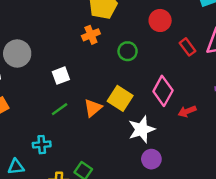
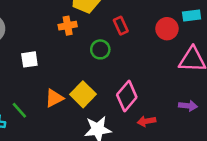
red circle: (160, 20) -> (167, 29), moved
red rectangle: (187, 47) -> (121, 26), moved
green line: (60, 109) -> (19, 110), moved, turned 72

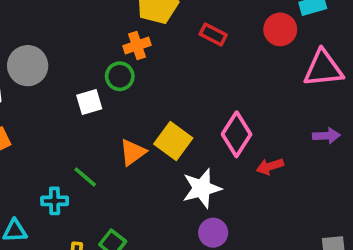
red rectangle: (121, 26) -> (213, 34), turned -30
green circle: (100, 49) -> (120, 76), moved

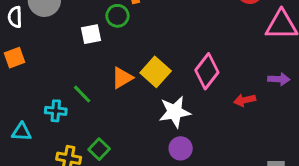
red arrow: (270, 166) -> (245, 100), moved

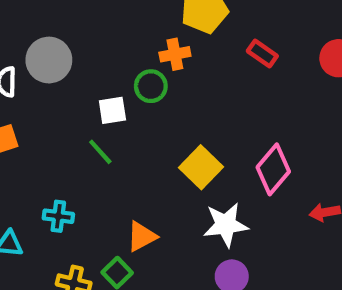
orange triangle: (122, 78) -> (142, 236), moved
green line: (82, 94) -> (100, 152), moved

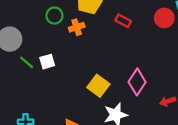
green circle: (151, 86) -> (54, 16), moved
green line: (100, 152) -> (27, 62), moved

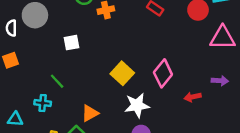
green line: (27, 62) -> (57, 81), moved

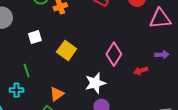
yellow square: (122, 73) -> (67, 50), moved
green line: (57, 81) -> (27, 70), turned 32

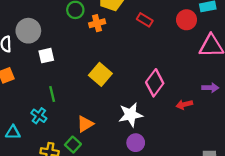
white square: (35, 37) -> (46, 56), moved
cyan cross: (17, 90) -> (39, 116), turned 32

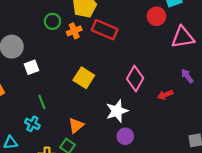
red rectangle: (145, 20) -> (105, 30), moved, size x1.6
purple arrow: (210, 88) -> (187, 76), turned -120

